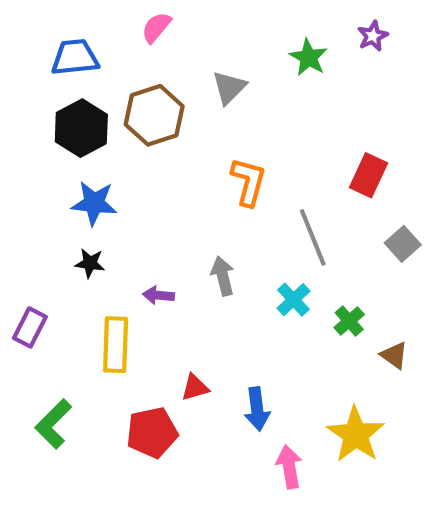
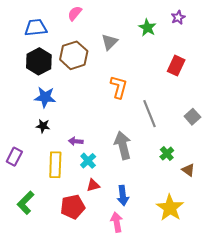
red rectangle: (368, 175) -> (176, 66), moved
gray arrow: (223, 276) -> (123, 145), moved, size x1.5
cyan cross: (293, 300) -> (88, 161), moved
pink arrow: (289, 467) -> (117, 222), moved

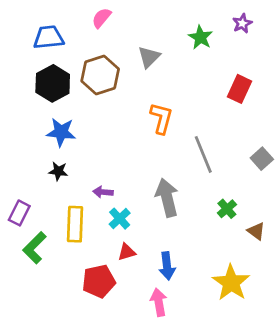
green L-shape: (26, 203) -> (35, 248), moved

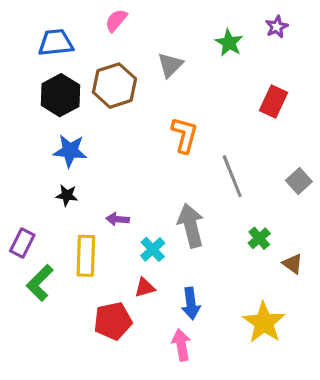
cyan cross: (120, 219) -> (153, 249), moved

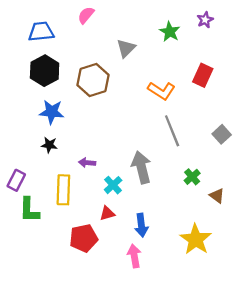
brown hexagon: (114, 86) -> (93, 80), moved
orange L-shape: (184, 135) -> (161, 91), moved, turned 108
green L-shape: (40, 283) -> (29, 210), turned -44

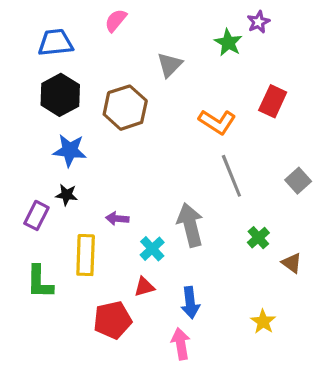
purple star: (205, 20) -> (258, 22), moved
purple rectangle: (16, 180) -> (36, 215), moved
yellow star: (196, 239) -> (263, 322), size x0.6

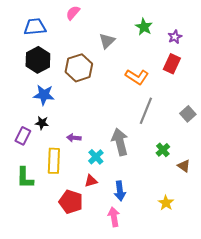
purple star: (258, 22) -> (175, 37), moved
gray line: (231, 176) -> (146, 111), turned 44
red pentagon: (113, 320) -> (71, 202), turned 30

